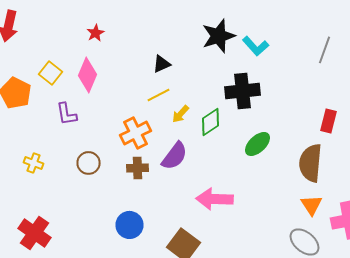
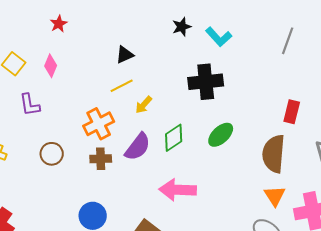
black star: (218, 36) -> (182, 27), size x0.6
pink diamond: (88, 75) -> (51, 66), size x0.7
green diamond: (210, 122) -> (174, 138), moved

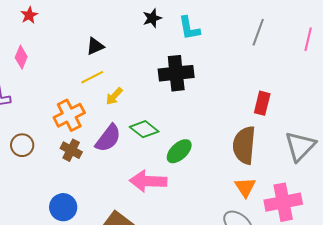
cyan L-shape: (219, 37) -> (189, 28), turned 32
green ellipse: (221, 135) -> (179, 151), moved
green diamond: (174, 138) -> (144, 129), turned 72
brown cross: (101, 159) -> (71, 150), turned 30

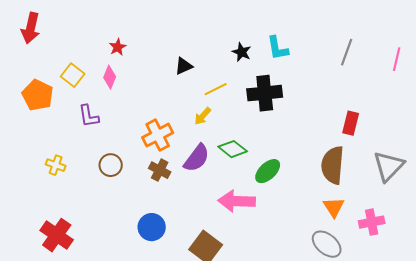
red star: (29, 15) -> (118, 47), moved
black star: (152, 18) -> (242, 52), moved, turned -30
yellow line: (92, 77) -> (216, 89), moved
pink cross: (283, 202) -> (372, 222), size x0.7

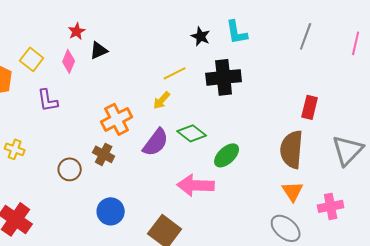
black triangle: (184, 66) -> (99, 50), moved
brown circle: (111, 165) -> (70, 169), moved
brown cross: (160, 170) -> (104, 154), moved

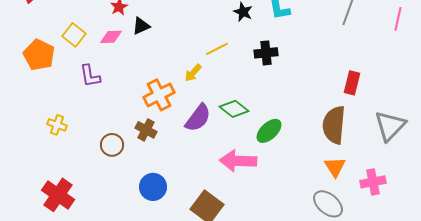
pink diamond: (69, 61) -> (111, 37), turned 65
black cross: (224, 77) -> (266, 53), size x0.7
yellow arrow: (162, 100) -> (193, 73), moved

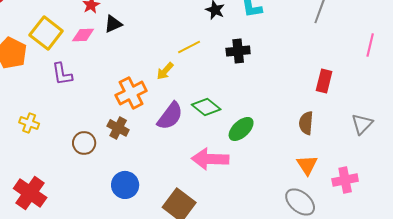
pink line: (398, 19) -> (370, 45), moved
yellow square: (74, 35) -> (46, 33), size x1.4
brown semicircle: (334, 125) -> (306, 123), size x0.6
gray triangle: (390, 126) -> (362, 124), size x0.7

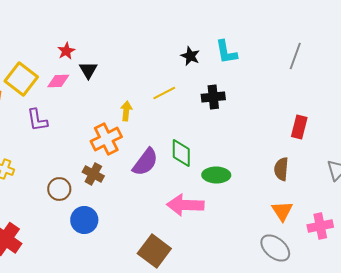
black triangle: (113, 24) -> (88, 70), turned -36
yellow arrow: (165, 71) -> (126, 111), moved, turned 144
green diamond: (206, 107) -> (181, 153), turned 52
green ellipse: (241, 129) -> (216, 175), turned 44
blue circle: (125, 185) -> (84, 220), moved

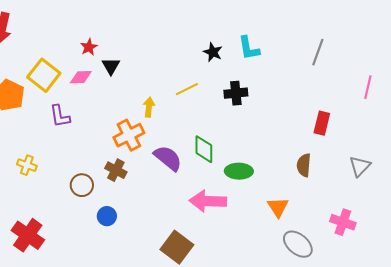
purple semicircle: (145, 162) -> (168, 158), turned -88
orange triangle: (282, 211) -> (278, 207), moved
blue circle: (84, 220) -> (107, 216), size x0.7
pink cross: (320, 226) -> (343, 222), turned 30

